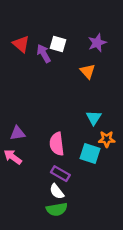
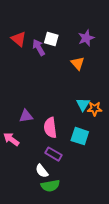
purple triangle: (17, 133) -> (26, 116), moved
orange star: (107, 139) -> (95, 109), moved
white semicircle: (57, 191) -> (42, 171), moved

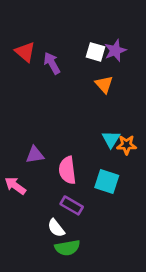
white square: (51, 39) -> (96, 52), moved

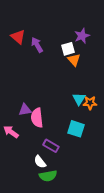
white square: (96, 52) -> (68, 49), moved, turned -32
pink semicircle: (67, 170) -> (37, 118), moved

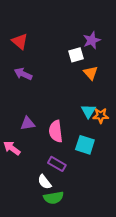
purple arrow: (37, 45) -> (23, 74), moved, turned -35
orange triangle: (74, 60) -> (91, 73), moved
pink semicircle: (37, 118) -> (56, 131), moved

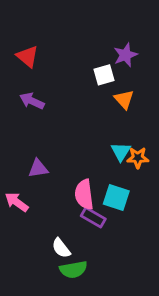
pink semicircle: (56, 131) -> (84, 194), moved
purple rectangle: (57, 164) -> (93, 217), moved

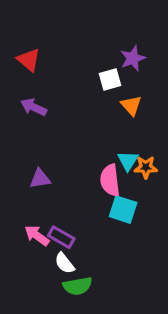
pink semicircle: (84, 194) -> (110, 180), moved
pink arrow: (17, 202) -> (37, 236), moved
purple rectangle: (93, 217) -> (61, 237), moved

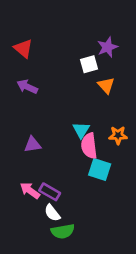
cyan triangle: (128, 161) -> (81, 130), moved

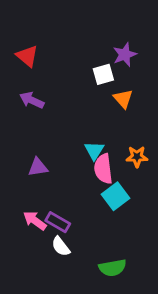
cyan square: (100, 169) -> (116, 196), turned 35
green semicircle: (63, 231) -> (113, 268), moved

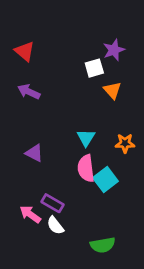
purple triangle: (38, 167) -> (34, 153), turned 36
pink semicircle: (103, 169) -> (86, 168), moved
pink arrow: (35, 221) -> (30, 214), moved

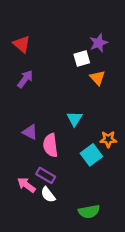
purple arrow: (29, 92) -> (25, 79), turned 102
orange star: (125, 143) -> (108, 139), moved
pink semicircle: (86, 168) -> (50, 145), moved

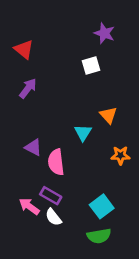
purple star: (99, 43) -> (104, 33), moved, turned -30
orange triangle: (97, 78) -> (108, 115), moved
cyan square: (91, 155) -> (102, 206), moved

